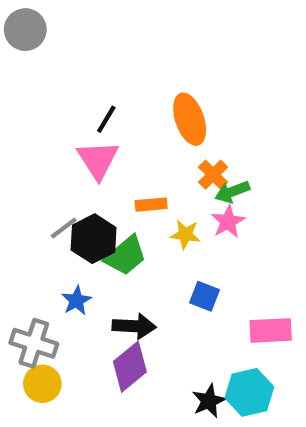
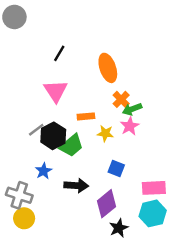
black line: (106, 119) -> (59, 53), moved
purple diamond: (130, 367) -> (107, 204), moved
cyan hexagon: (249, 392) -> (153, 213), moved

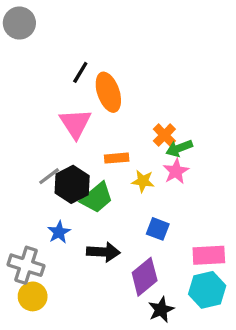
orange ellipse: (108, 68) -> (108, 92), moved

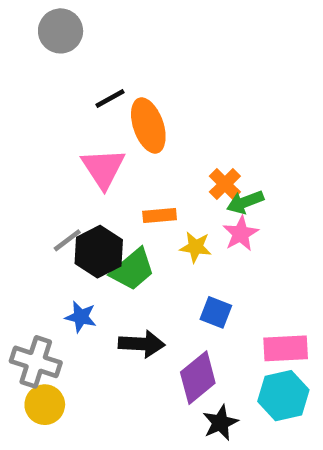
gray circle: (19, 23) -> (61, 31), moved
black line: (80, 72) -> (110, 98), turned 30
blue star: (59, 232) -> (81, 317), turned -30

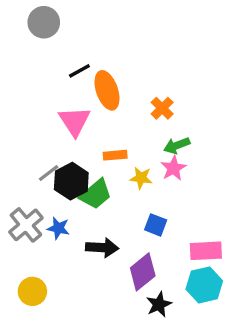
orange cross: (225, 184) -> (162, 108), moved
gray cross: (36, 362) -> (26, 225), moved, turned 32

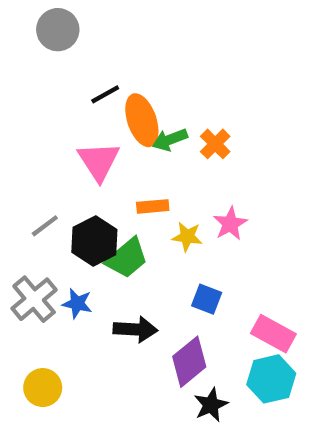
green arrow: (177, 145) -> (170, 140), moved
gray line: (49, 173) -> (45, 226), moved
pink rectangle: (206, 251) -> (273, 334), turned 32

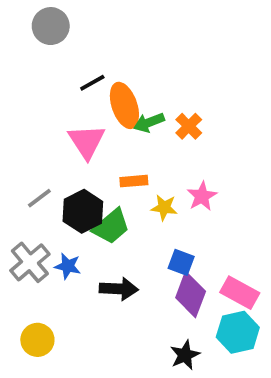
purple diamond: (189, 362) -> (191, 294), moved, turned -30

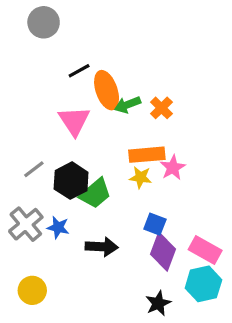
orange rectangle: (134, 181) -> (147, 155), moved, size x1.5

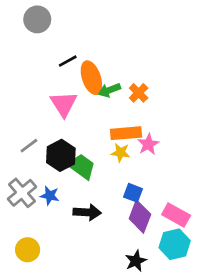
green trapezoid: (95, 193) -> (82, 166), turned -104

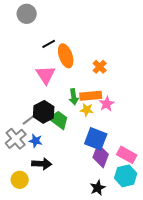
green arrow: (109, 90) -> (74, 97), moved, turned -77
gray line: (29, 146) -> (29, 120), moved
blue square: (133, 193) -> (96, 139), size x1.6
black arrow: (87, 212) -> (42, 164), moved

